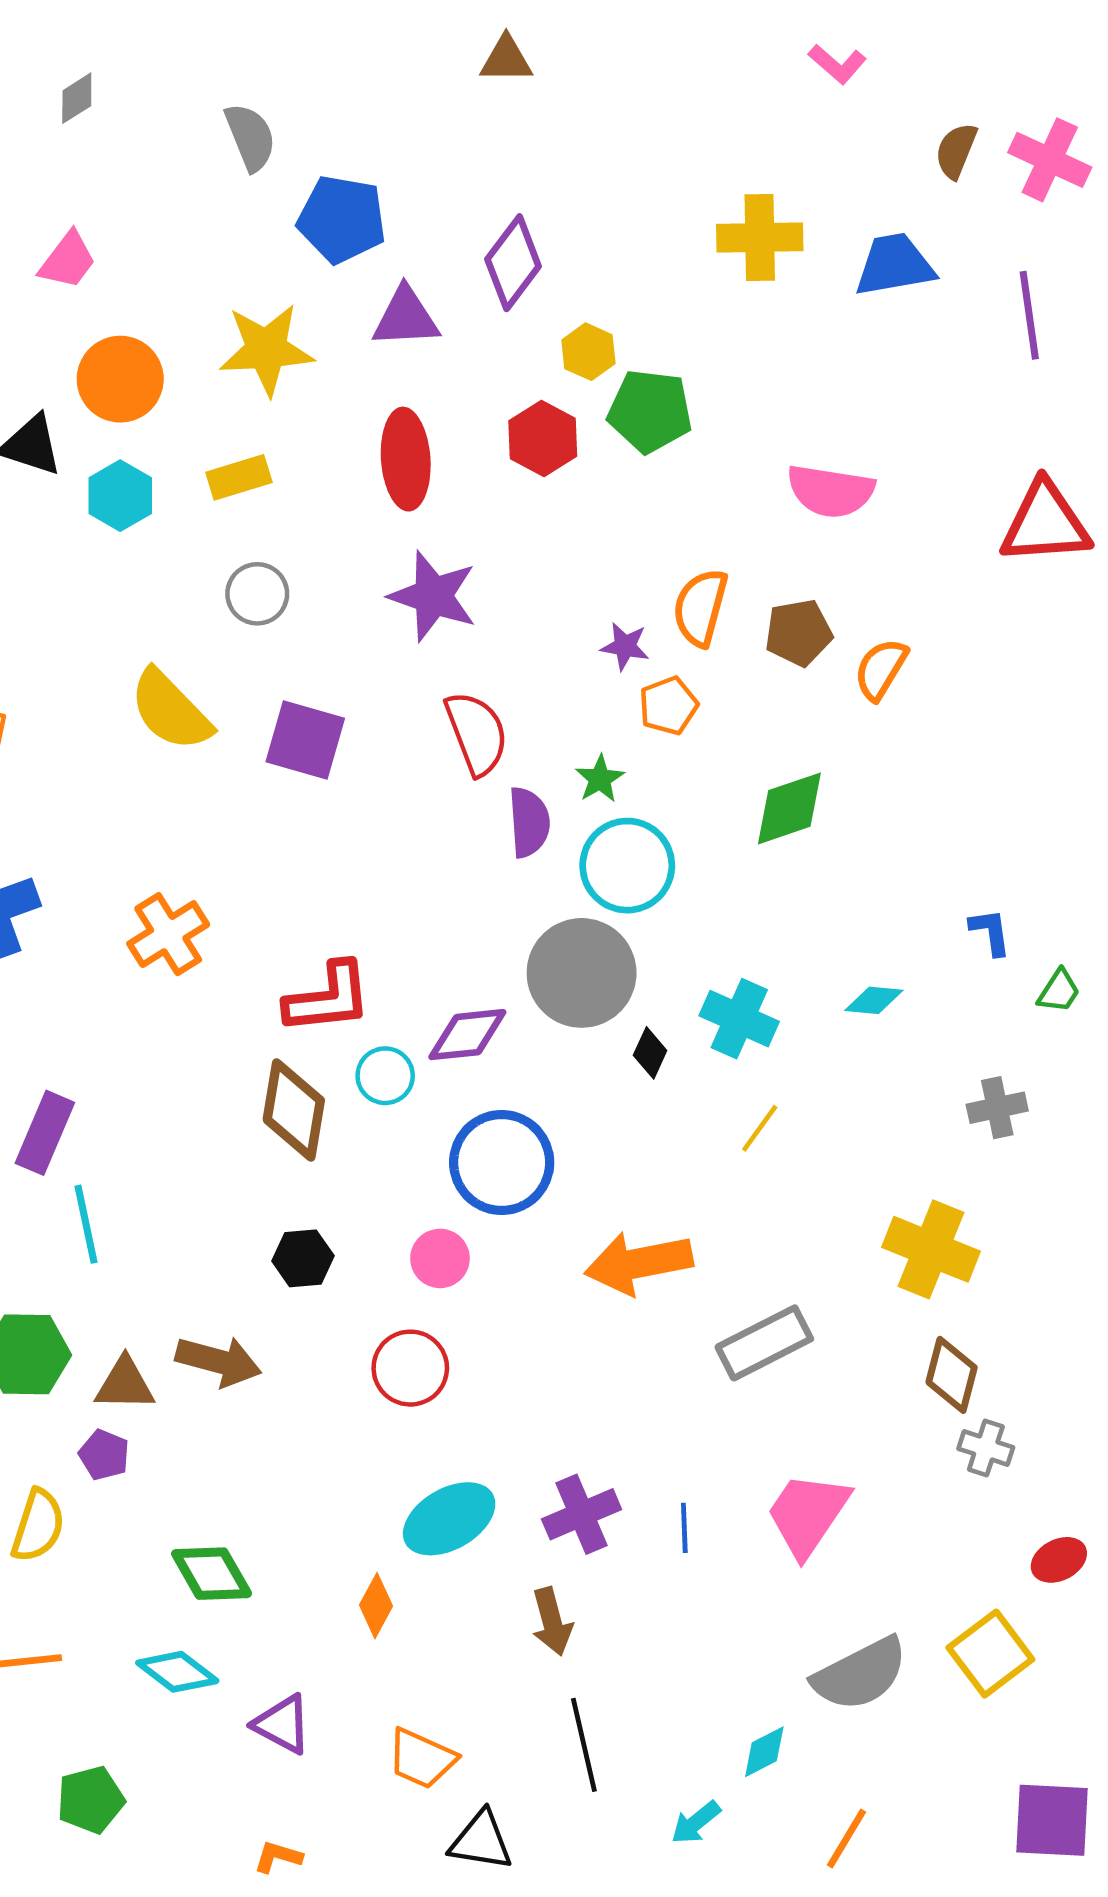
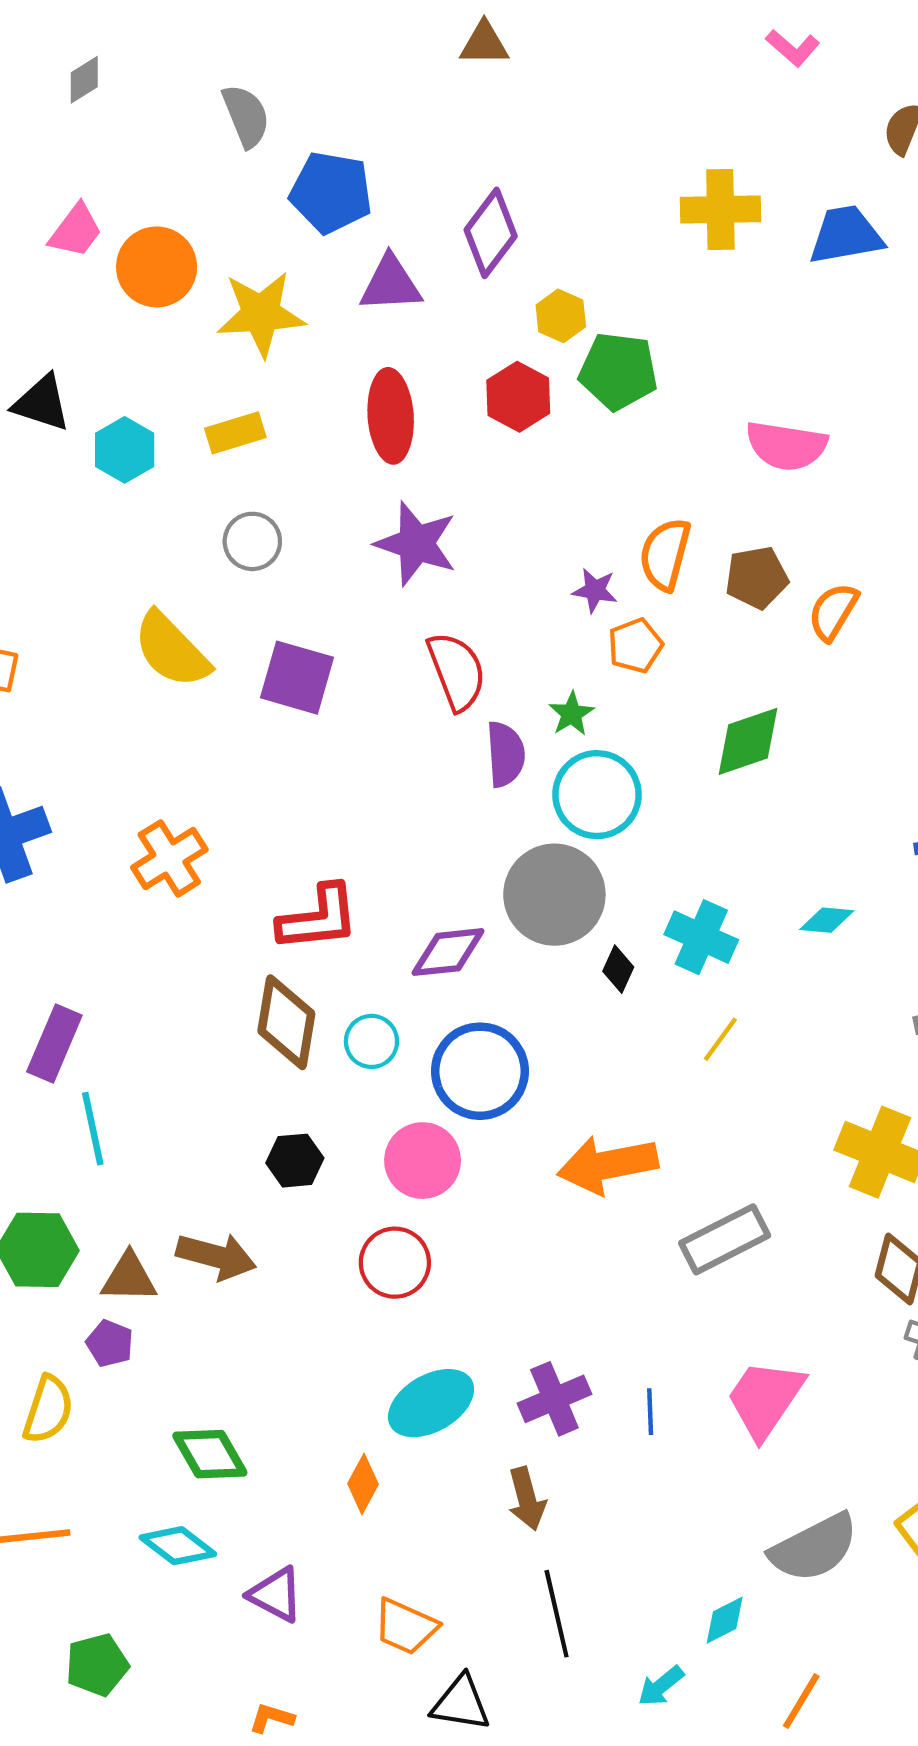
orange circle: (120, 379) -> (157, 267), moved
cyan circle: (385, 1076) -> (371, 1041), moved
pink circle: (440, 1258) -> (423, 1161), size x1.4

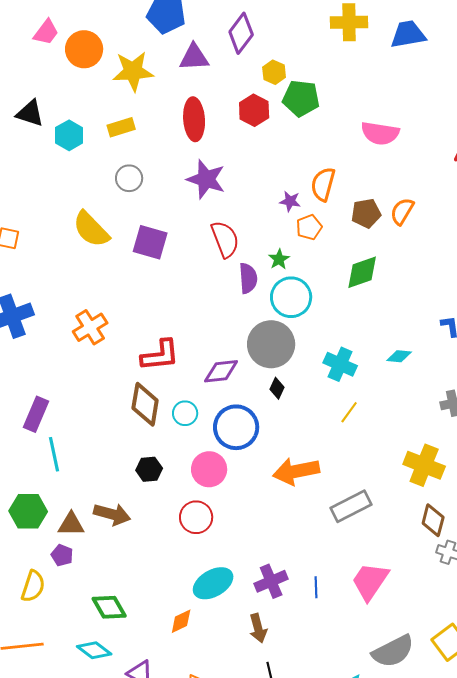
brown pentagon: (757, 578) -> (366, 213), moved
black diamond: (618, 969) -> (277, 388), moved
orange diamond: (363, 1484) -> (181, 621), turned 36

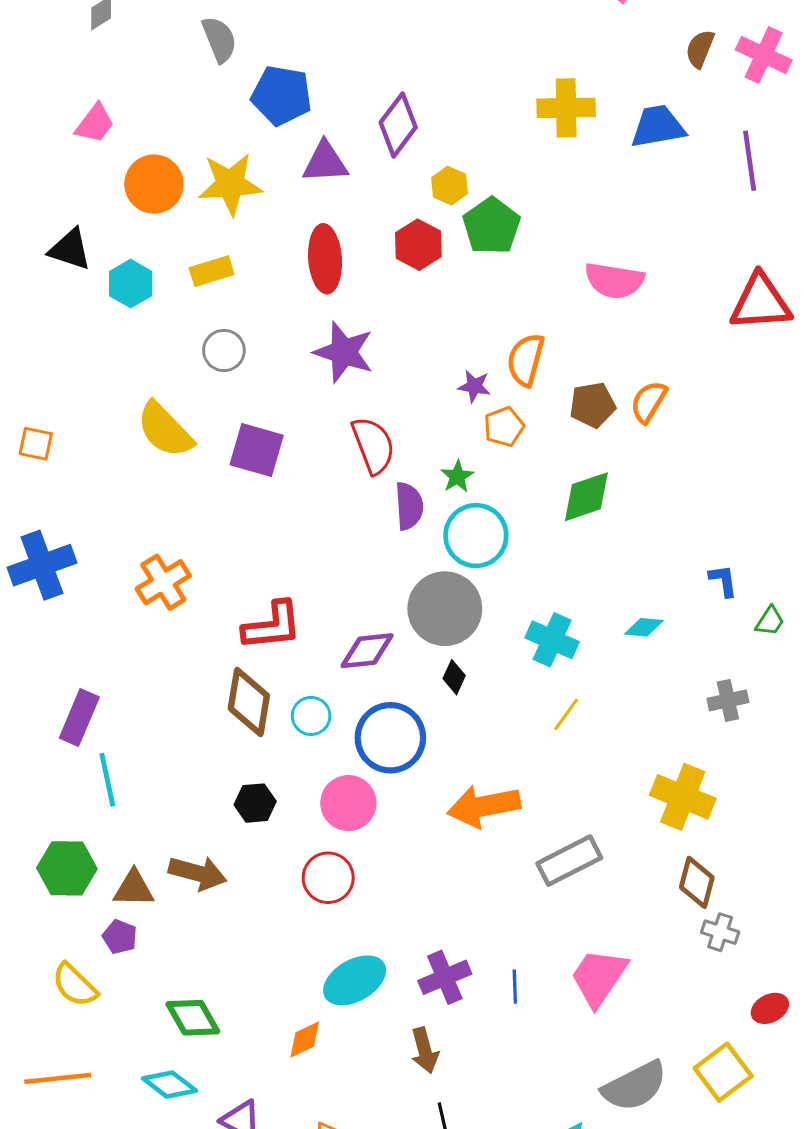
orange circle: (84, 49) -> (154, 184), moved
green pentagon: (301, 98) -> (491, 226), turned 30
yellow semicircle: (33, 586) -> (75, 985), turned 116

